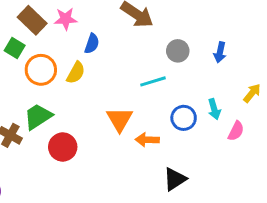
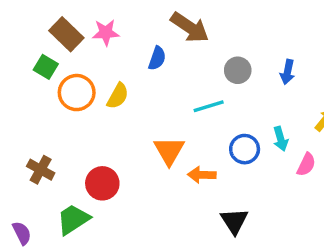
blue semicircle: (92, 44) -> (157, 58), moved
green trapezoid: (38, 116) -> (73, 219), moved
black triangle: (175, 179) -> (234, 221), turned -30

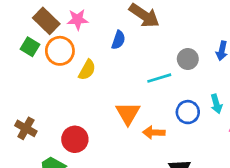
gray circle: (238, 70) -> (188, 59), moved
orange circle: (77, 93) -> (60, 51), moved

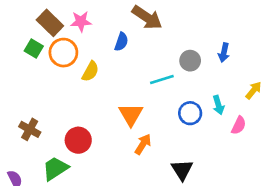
orange arrow: (154, 132) -> (143, 144), moved, turned 120

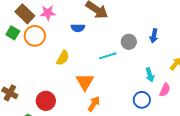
blue semicircle: (121, 42) -> (78, 28), turned 72
yellow semicircle: (90, 71) -> (63, 58), moved
blue circle: (190, 113) -> (142, 100), moved

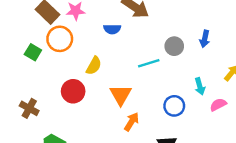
green square: (13, 33) -> (33, 52), moved
pink semicircle: (165, 90) -> (218, 105), turned -144
blue circle: (142, 100) -> (174, 106), moved
red circle: (46, 101) -> (73, 91), moved

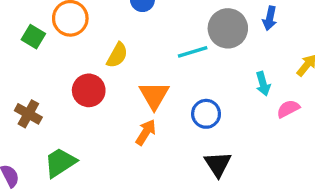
gray circle: (174, 46) -> (228, 28), size x1.5
blue circle: (174, 106) -> (206, 114), moved
orange arrow: (132, 122) -> (146, 132), moved

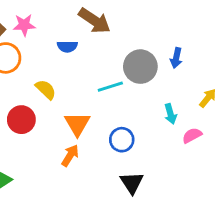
yellow semicircle: (117, 55) -> (46, 89), turned -75

